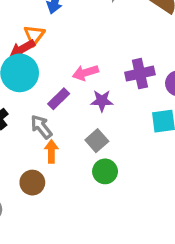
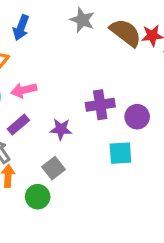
pink arrow: (85, 73) -> (24, 90), moved
green circle: (105, 171) -> (38, 197), moved

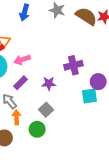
blue arrow: (21, 28) -> (24, 13), moved
purple circle: (137, 117) -> (98, 82), moved

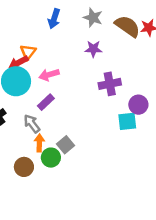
purple star: (49, 83) -> (93, 49), moved
gray square: (46, 110) -> (66, 145), moved
green circle: (37, 129) -> (51, 158), moved

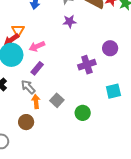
purple cross: (110, 84) -> (87, 65), moved
purple circle: (138, 105) -> (110, 48), moved
cyan square: (127, 121) -> (113, 91), moved
green circle: (51, 158) -> (83, 113), moved

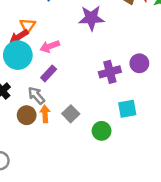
purple star: (70, 21) -> (91, 18), size x1.5
purple circle: (110, 48) -> (139, 63), moved
cyan square: (113, 91) -> (127, 109), moved
brown circle: (26, 122) -> (27, 115), moved

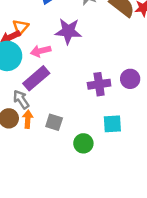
purple star: (91, 18) -> (68, 31), moved
purple rectangle: (49, 73) -> (36, 78), size x1.5
gray square: (71, 114) -> (54, 122), turned -35

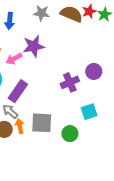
pink arrow: (41, 51) -> (14, 59), moved
gray square: (54, 122) -> (42, 123), size x1.5

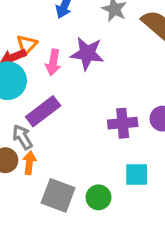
pink arrow: (14, 59) -> (53, 62), turned -70
gray square: (42, 123) -> (58, 195), moved

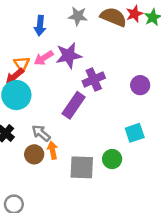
pink arrow: (53, 62) -> (44, 58), moved, turned 66
purple rectangle: (43, 111) -> (74, 105), moved
purple cross: (123, 123) -> (94, 80), moved

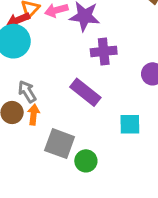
purple rectangle: (74, 105) -> (85, 92), moved, turned 76
green circle: (112, 159) -> (86, 161), moved

